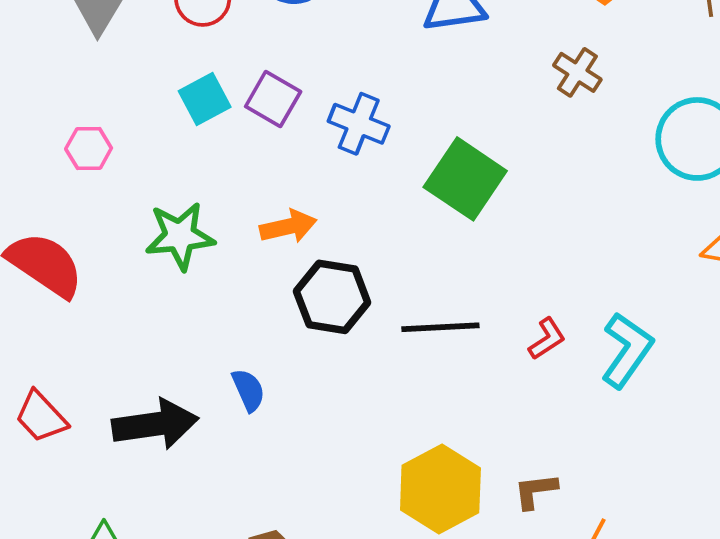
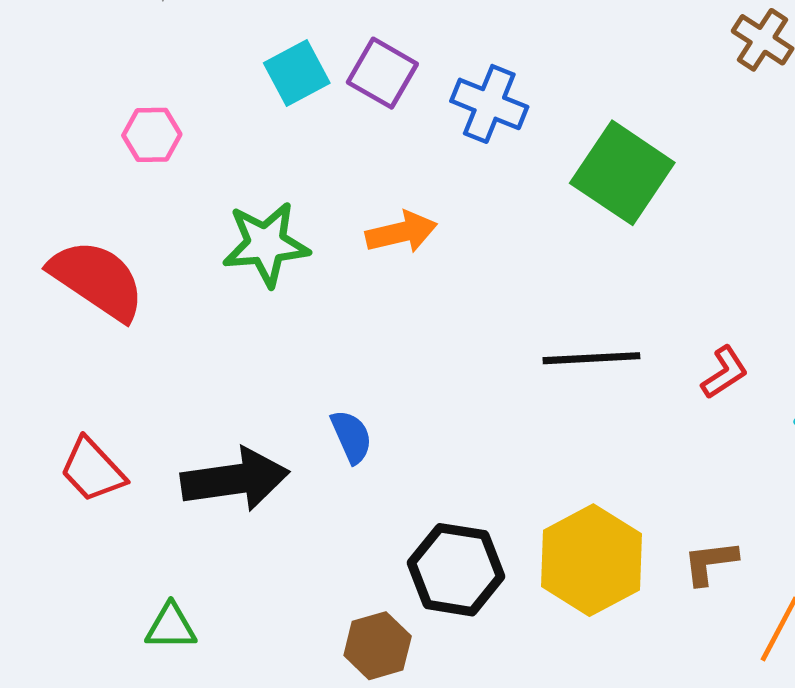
black hexagon: (332, 297) -> (456, 570), moved

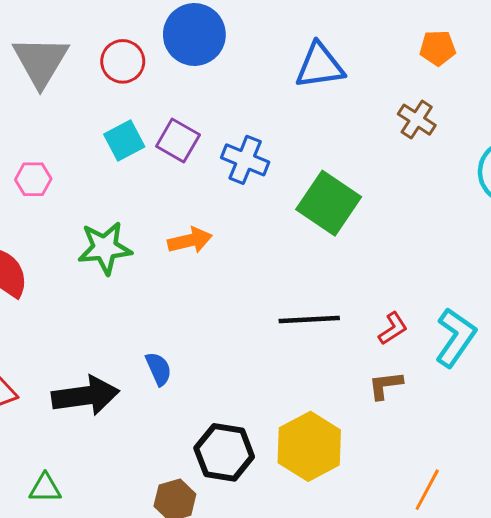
brown L-shape: (710, 563) -> (385, 385), moved

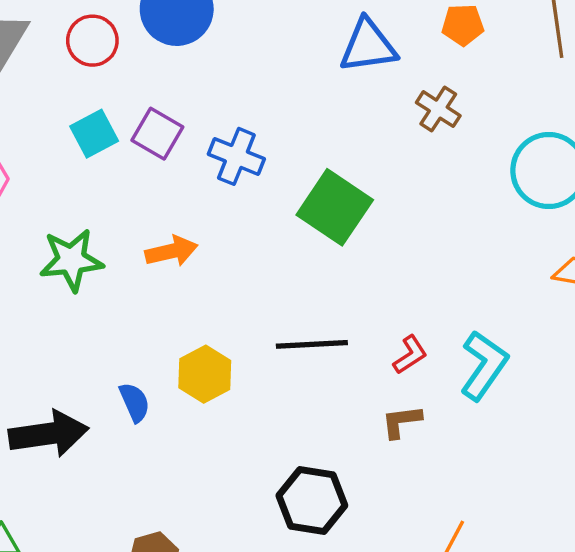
blue triangle: (320, 66) -> (368, 46), moved
yellow hexagon: (309, 446) -> (205, 374), moved, size x0.7
black hexagon: (224, 452) -> (312, 501), moved

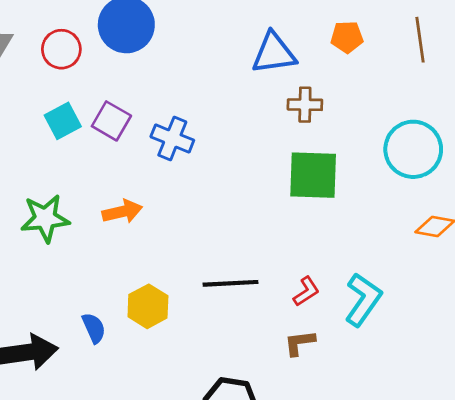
brown cross: (438, 109) -> (305, 105), moved, turned -32
green square: (335, 207) -> (313, 175), moved, turned -32

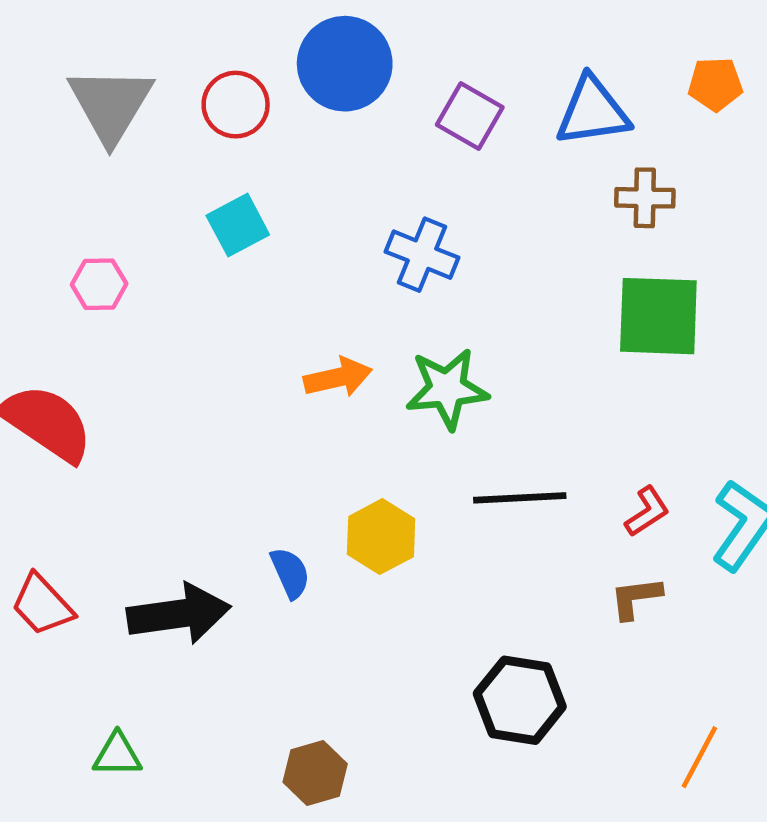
purple square: (111, 121) -> (470, 116), moved
green star: (45, 218) -> (447, 389), moved

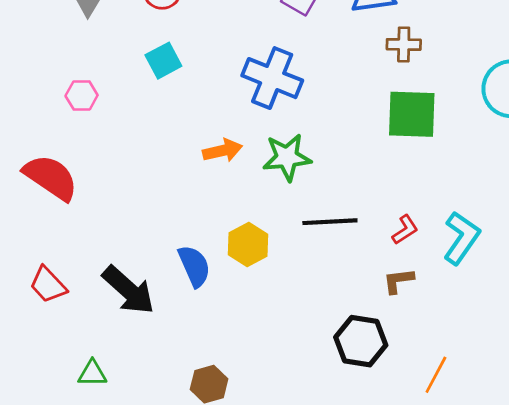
blue cross: (422, 255) -> (272, 78), size x1.4
blue semicircle: (290, 573) -> (194, 266), size x1.4
black arrow: (179, 614) -> (129, 290), turned 50
black hexagon: (520, 700) -> (361, 341), moved

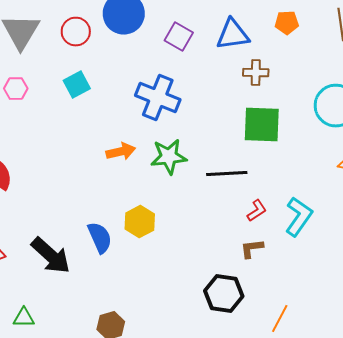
pink hexagon: (82, 96) -> (16, 89), moved
black line: (330, 222) -> (227, 174), moved

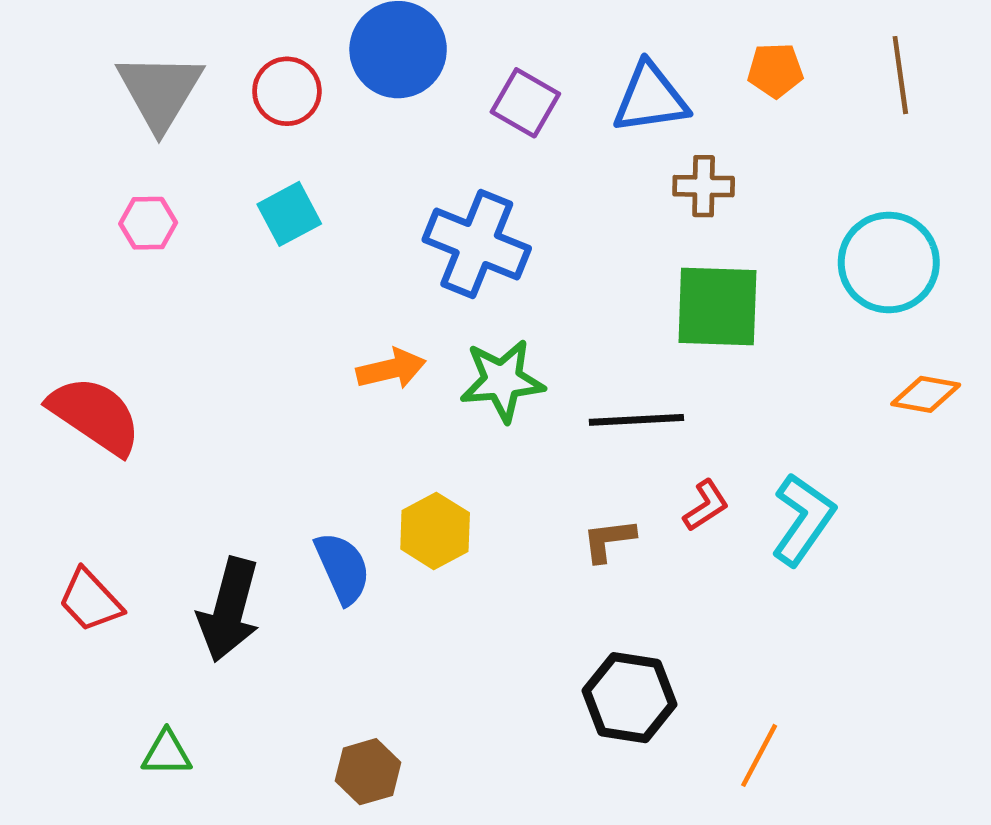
brown L-shape: (252, 249) -> (609, 540), moved
black arrow: (51, 256) -> (229, 610), turned 63

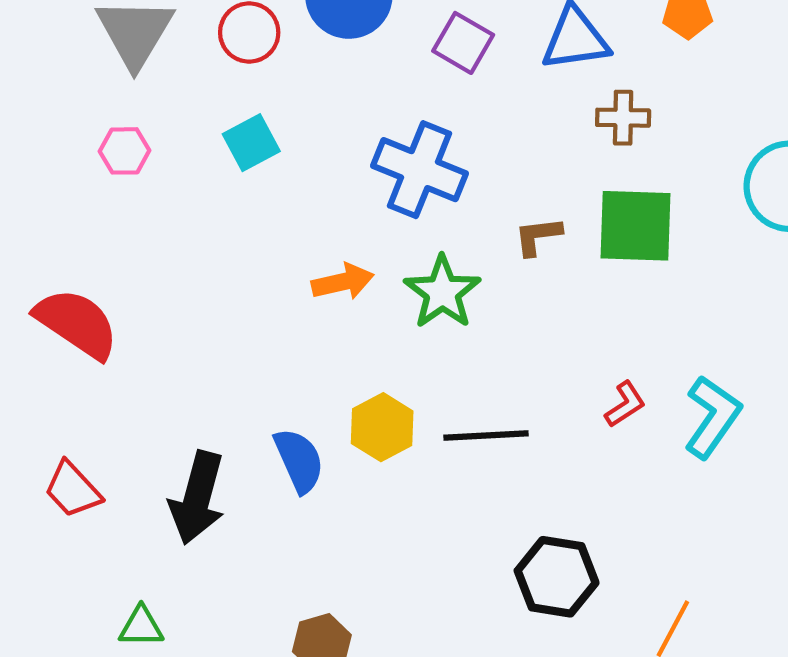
green star: (502, 381) -> (442, 292), turned -30
black line: (636, 420) -> (486, 435), moved
brown L-shape: (609, 540) -> (538, 236), moved

